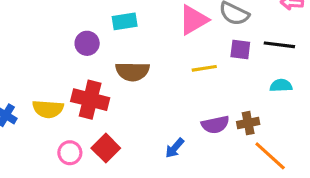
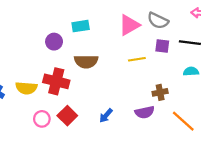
brown cross: (248, 123) -> (160, 92), moved
purple semicircle: (215, 125) -> (145, 112), moved
blue arrow: (175, 148) -> (106, 116), moved

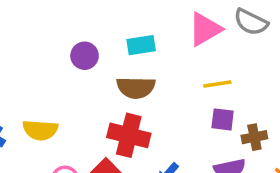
cyan rectangle: (81, 26) -> (141, 45), moved
purple square: (162, 46) -> (223, 119), moved
red cross: (56, 81) -> (129, 135), moved

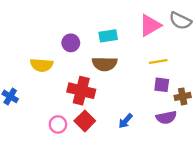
yellow semicircle: (40, 130) -> (42, 65), moved
red cross: (129, 135) -> (81, 91), moved

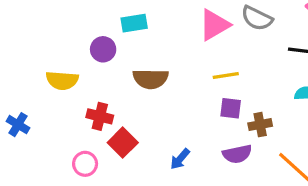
cyan rectangle: (108, 36) -> (134, 23), moved
red cross: (81, 91) -> (100, 116), moved, size x0.7
red square: (85, 121) -> (123, 143), moved

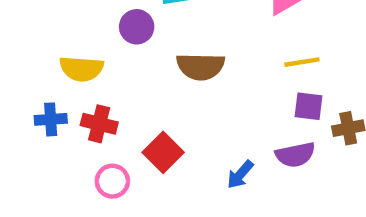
red cross: (100, 116) -> (99, 124), moved
blue cross: (18, 125) -> (51, 119), moved, turned -35
purple semicircle: (237, 154) -> (295, 155), moved

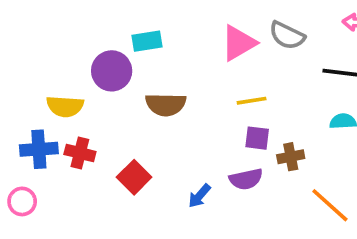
purple circle: (137, 27) -> (112, 71), size x1.4
blue cross: (51, 119) -> (39, 149), size x1.4
pink circle: (112, 181) -> (22, 201), moved

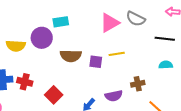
yellow semicircle: (65, 106) -> (16, 46), moved
purple square: (257, 138) -> (96, 62), moved

